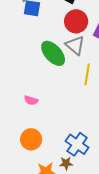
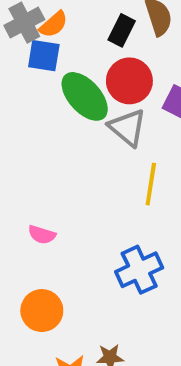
green ellipse: (53, 53) -> (85, 96), moved
blue cross: (77, 144) -> (139, 270), moved, turned 30

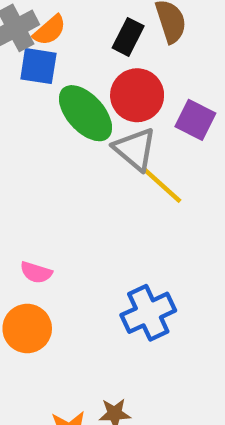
yellow line: (151, 184) -> (162, 185), moved, turned -57
orange circle: (42, 311) -> (27, 328), moved

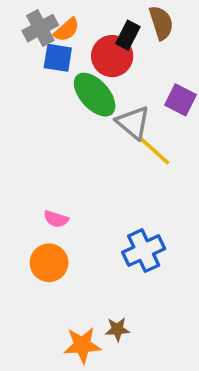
red circle: (137, 95) -> (112, 56), moved

